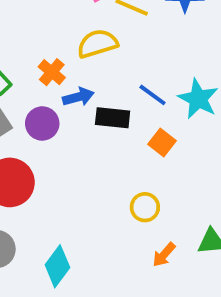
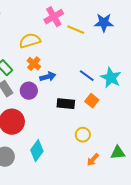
yellow semicircle: (97, 44) -> (30, 41), moved
black rectangle: (113, 118) -> (66, 104), moved
cyan diamond: (57, 266) -> (37, 151), moved

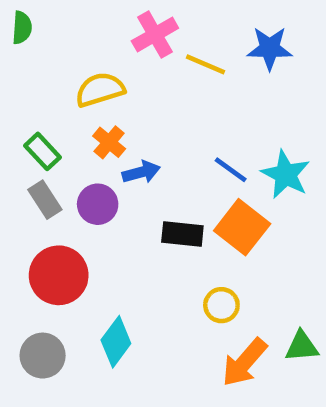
orange square: (92, 101) -> (242, 227), size x1.6
orange arrow: (93, 160) -> (244, 362), size x1.6

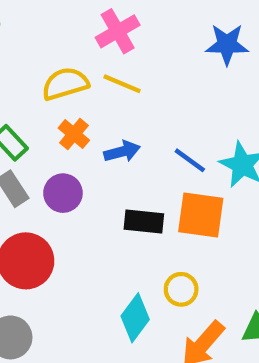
yellow line: (205, 64) -> (122, 84), moved
blue arrow: (141, 172) -> (122, 152), moved
orange square: (242, 227) -> (201, 215), turned -30
cyan diamond: (116, 342) -> (135, 318), moved

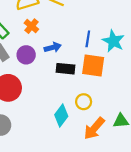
blue arrow: (122, 152) -> (53, 47), moved
blue line: (190, 160) -> (88, 39), turned 63

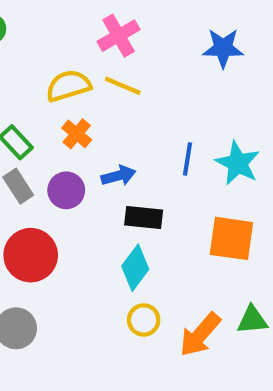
orange square: (93, 66) -> (231, 238), moved
yellow circle: (84, 102) -> (144, 320), moved
cyan diamond: (61, 116) -> (135, 268), moved

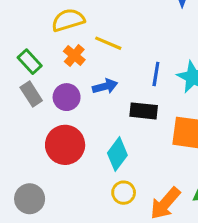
yellow line: (123, 86) -> (108, 43), moved
black rectangle: (144, 218) -> (144, 111), moved
red circle: (31, 255) -> (65, 145), moved

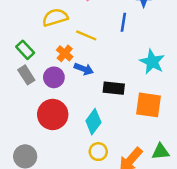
orange cross: (74, 56) -> (65, 53), moved
blue line: (156, 74) -> (123, 22), moved
blue arrow: (105, 86) -> (84, 69), turned 36

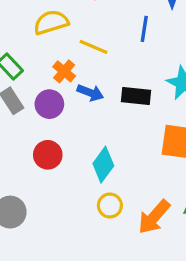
black rectangle: (114, 88) -> (136, 96), moved
red circle: (53, 114) -> (48, 155), size x0.7

